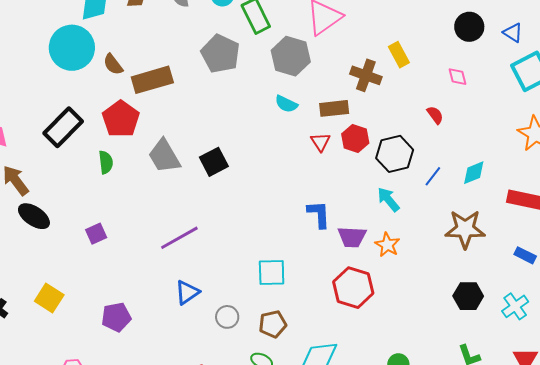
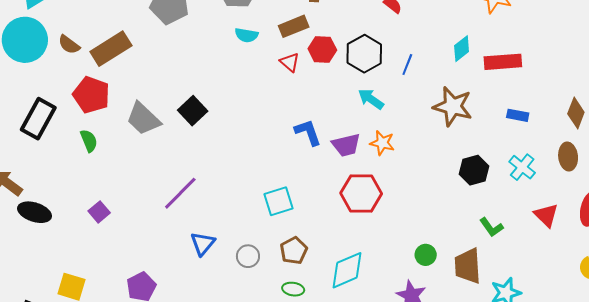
cyan diamond: (474, 173) -> (462, 49), moved
brown star: (465, 229) -> (453, 106), turned 30

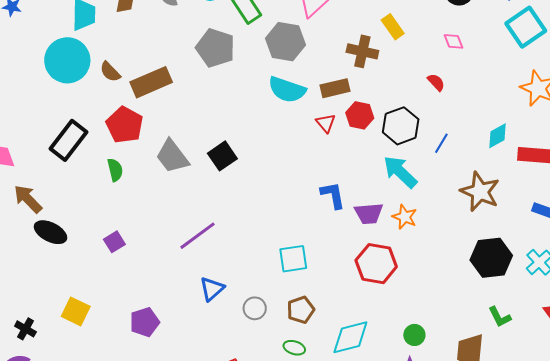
cyan semicircle: (246, 35) -> (287, 90), size x1.6
cyan arrow: (371, 99) -> (400, 172), size x1.4
black hexagon: (474, 170) -> (491, 258), size x1.4
green circle: (426, 255) -> (414, 335), moved

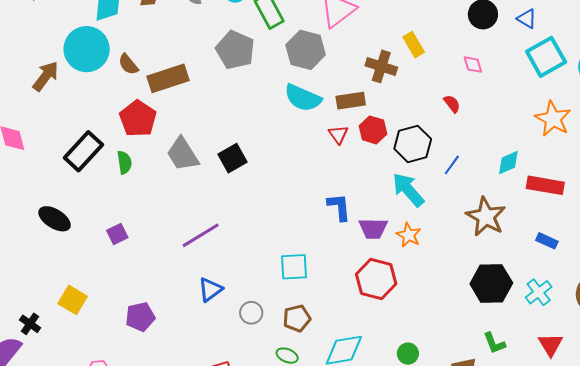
black rectangle: (68, 140) -> (83, 151), moved
brown arrow: (28, 199) -> (46, 76), moved, turned 76
black cross: (25, 329) -> (30, 324), moved

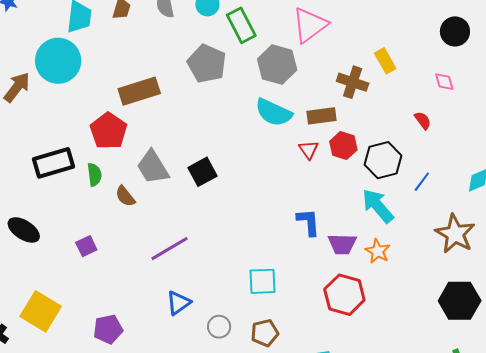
brown semicircle: (128, 64) -> (125, 196), moved
black rectangle: (83, 151) -> (54, 163), turned 30
yellow square: (73, 300) -> (41, 311), size x1.4

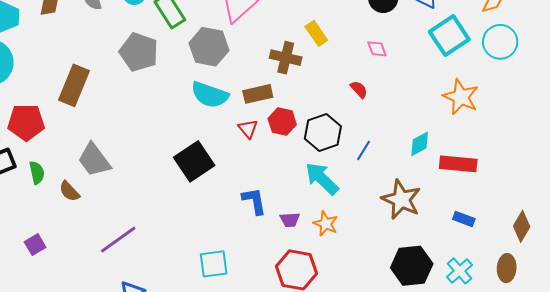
brown rectangle: (139, 91) -> (74, 85), turned -45
red pentagon: (108, 131) -> (26, 122), moved, turned -30
black square: (202, 172) -> (194, 161), moved, size x1.4
purple trapezoid: (342, 244) -> (290, 220), size x0.7

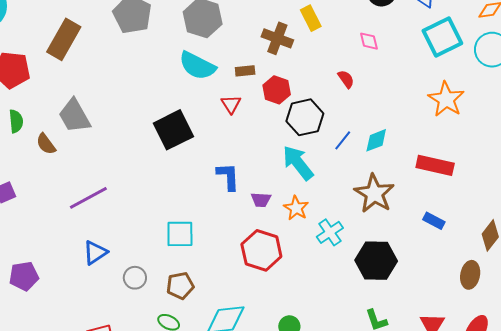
brown rectangle: (258, 94) -> (245, 71), size x0.7
red hexagon: (282, 122) -> (277, 90), moved
cyan diamond: (420, 144) -> (376, 140), moved
cyan cross: (460, 271) -> (330, 232), moved

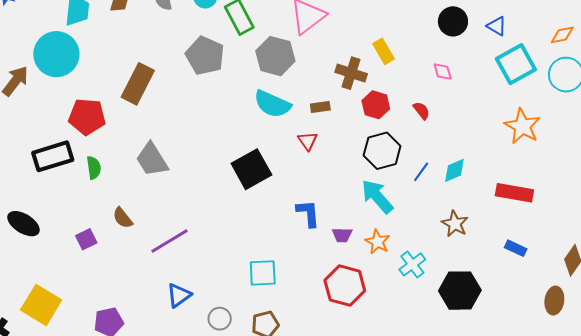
red hexagon: (277, 90) -> (376, 105), moved
brown semicircle: (46, 144) -> (123, 218), moved
brown star: (374, 194) -> (455, 224), size x0.7

